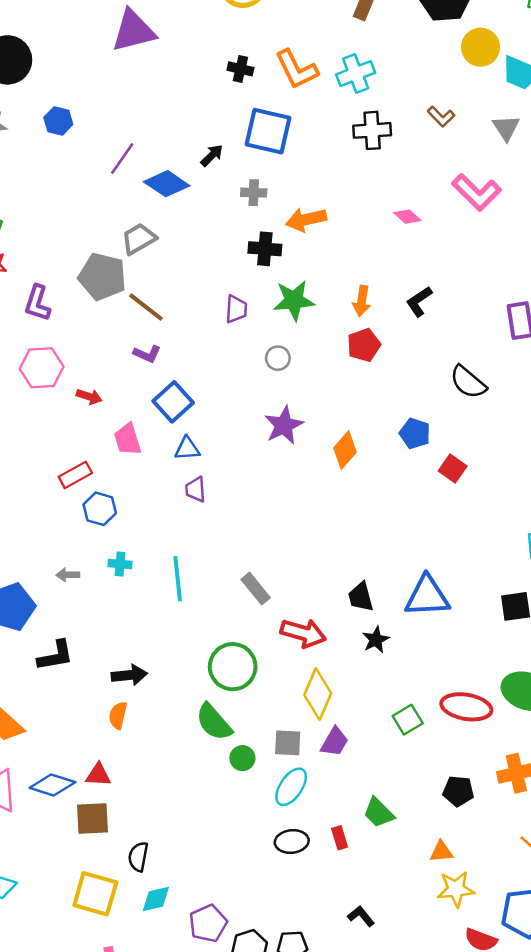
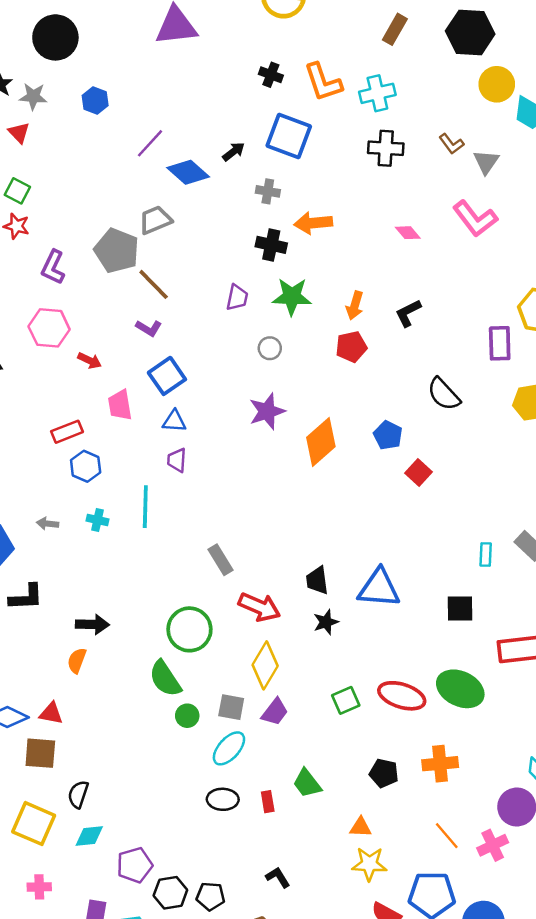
gray triangle: (506, 128) -> (486, 162), moved
orange diamond: (345, 450) -> (321, 442), size x1.4
cyan line: (178, 579) -> (145, 507), moved

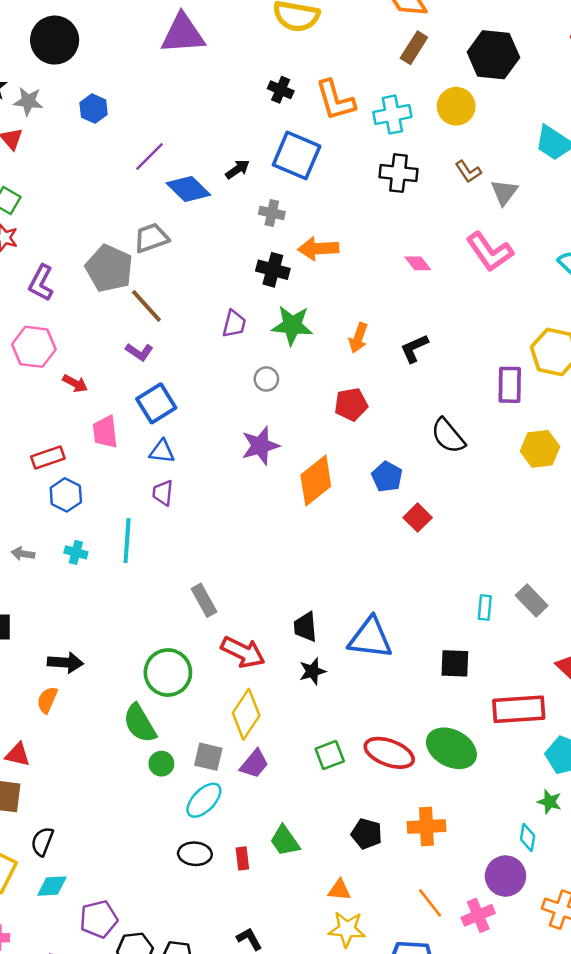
yellow circle: (497, 84) -> (456, 106), moved
red pentagon: (351, 347) -> (351, 404), moved

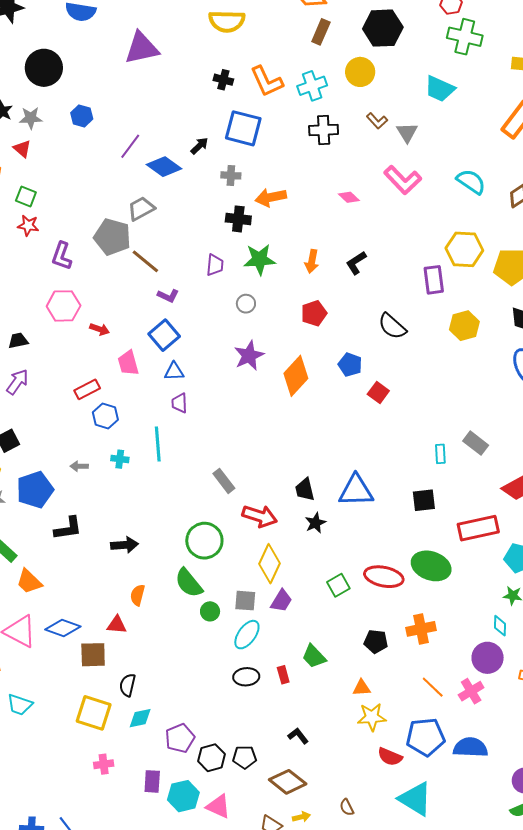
purple L-shape: (139, 352) -> (168, 296), moved
orange semicircle: (47, 700) -> (138, 595), moved
red triangle: (18, 755) -> (117, 625), moved

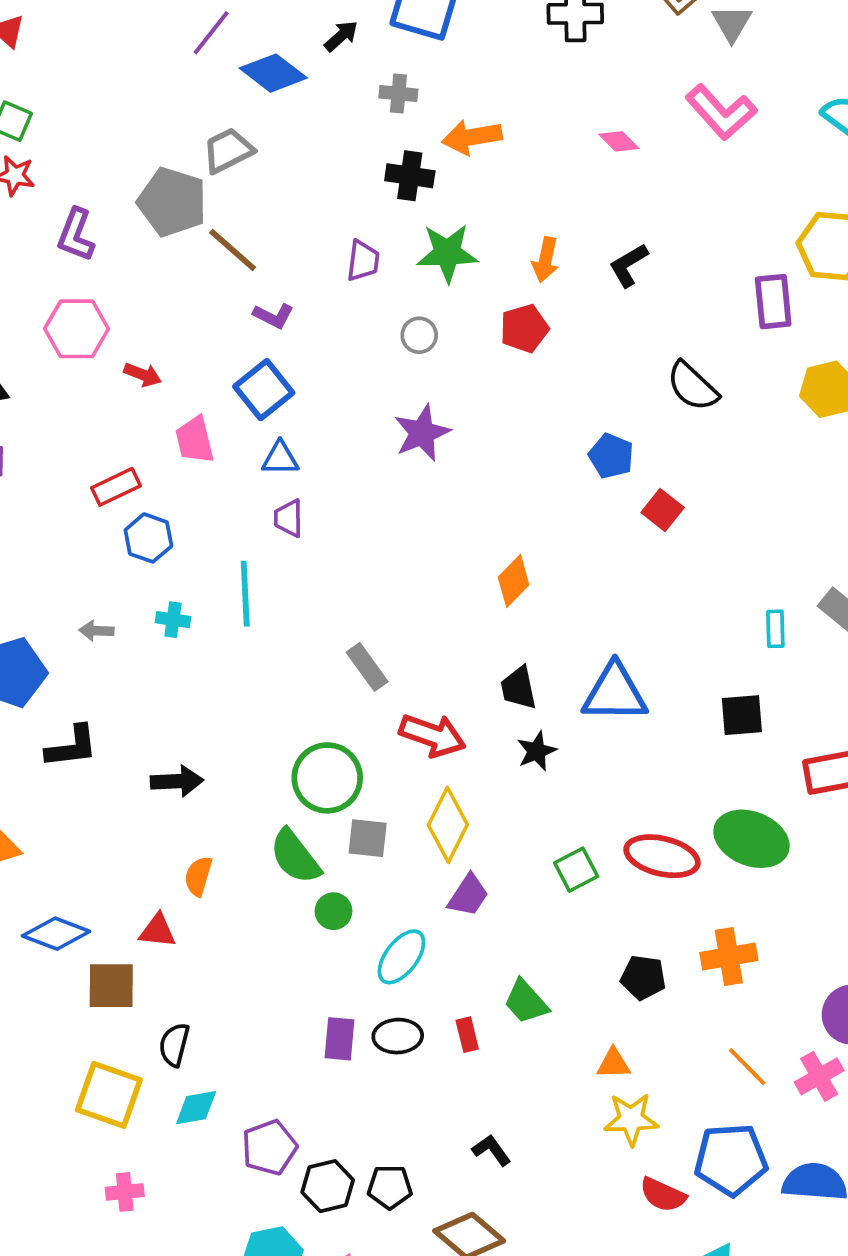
red pentagon: (314, 313) -> (524, 328), moved
orange diamond: (296, 376) -> (514, 581), moved, size x0.7
gray square: (245, 601) -> (368, 838), moved
purple rectangle: (152, 781) -> (340, 1039), moved

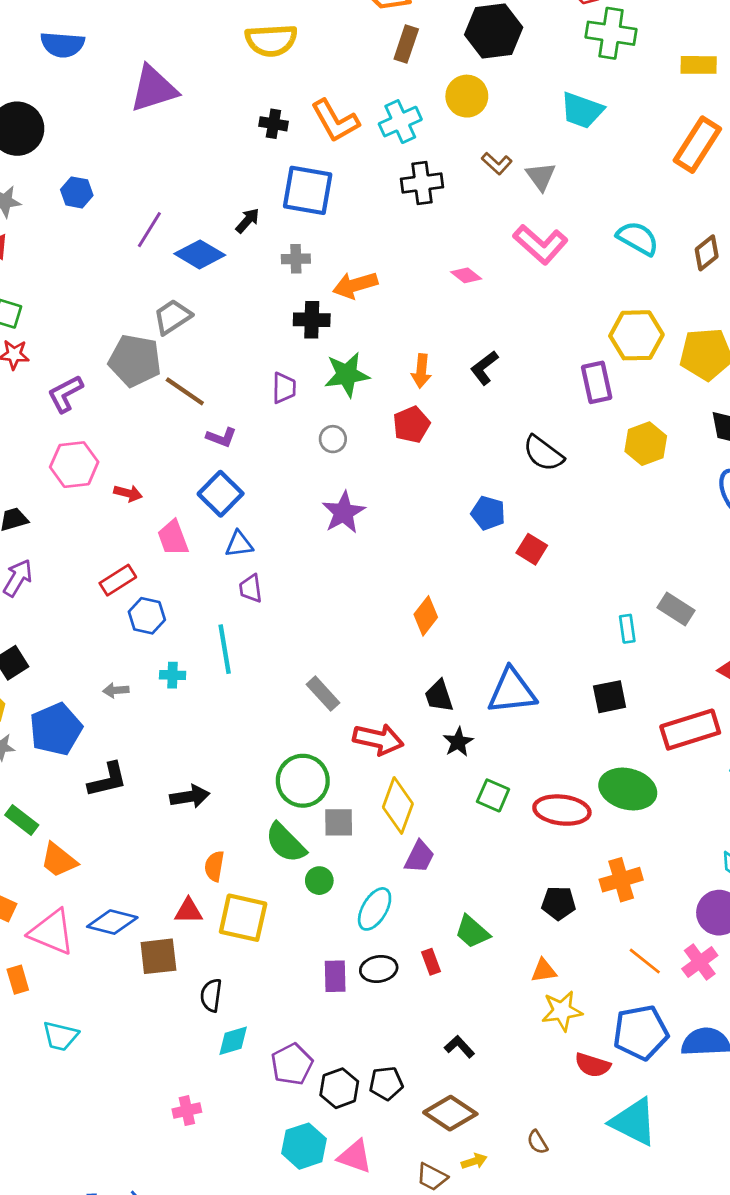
purple L-shape: (76, 235) -> (65, 394), turned 48
green square: (576, 870) -> (493, 795), moved, turned -32
yellow square: (109, 1095) -> (243, 918), moved

